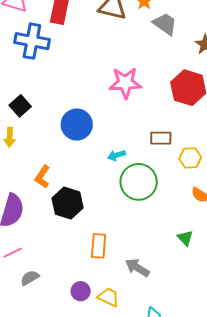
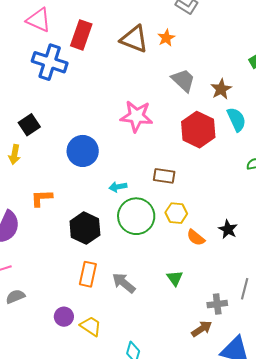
gray trapezoid: (165, 24) -> (183, 80), moved
yellow hexagon: (190, 158) -> (176, 213), moved
orange L-shape: (42, 177) -> (42, 198), turned 45
black hexagon: (68, 203) -> (85, 228), moved
gray arrow: (137, 268) -> (124, 283), moved

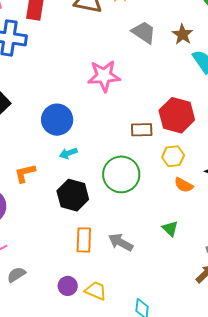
red hexagon: (198, 130) -> (177, 115), moved
cyan arrow: (118, 187) -> (68, 153), moved
yellow hexagon: (176, 213) -> (173, 156), moved

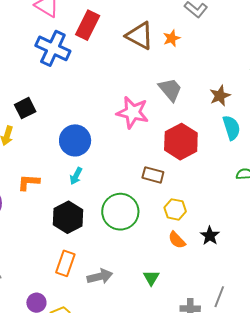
gray trapezoid: (144, 32) -> (170, 90), moved
red hexagon: (177, 115) -> (181, 142), moved
cyan arrow: (68, 153) -> (76, 176), turned -60
gray arrow: (121, 242) -> (100, 276), turned 120

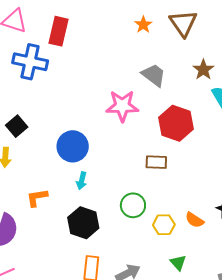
brown triangle: (140, 36) -> (183, 23), moved, turned 40
yellow hexagon: (175, 209) -> (164, 225), moved
green circle: (120, 212) -> (133, 205), size x0.7

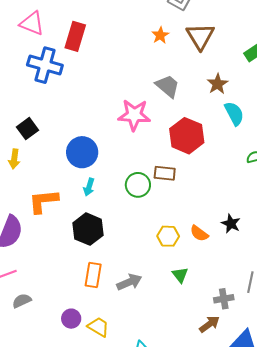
orange L-shape: (37, 198) -> (43, 201), size x1.4
green circle: (133, 205) -> (138, 185), moved

